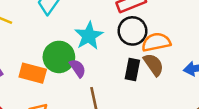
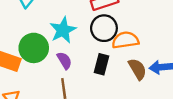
brown semicircle: (154, 65) -> (137, 69), moved
purple semicircle: (78, 68) -> (64, 61), moved

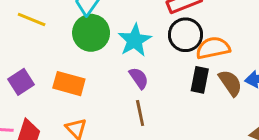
green circle: (34, 48) -> (91, 33), moved
black rectangle: (102, 64) -> (200, 80), moved

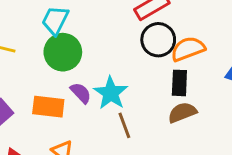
cyan star: (135, 40) -> (111, 93), moved
purple semicircle: (139, 78) -> (81, 93), moved
brown semicircle: (230, 83) -> (182, 112), moved, turned -68

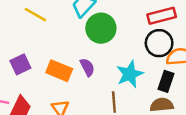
green circle: (63, 52) -> (101, 28), moved
cyan star: (111, 93) -> (130, 74), moved

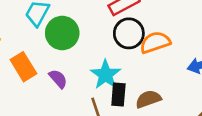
orange rectangle: (59, 71) -> (23, 67), moved, turned 50
black rectangle: (166, 81) -> (118, 94), moved

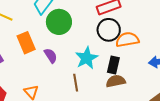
black rectangle: (118, 94) -> (113, 65), moved

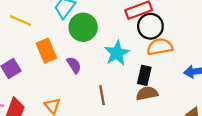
black circle: (109, 30) -> (150, 26), moved
cyan star: (87, 58) -> (117, 53), moved

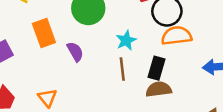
cyan star: (117, 53) -> (126, 40), size x0.7
brown line: (102, 95) -> (122, 69), moved

